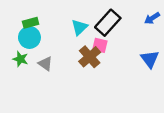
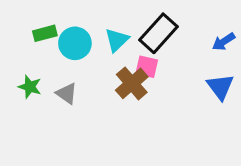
blue arrow: (152, 18) -> (224, 42), moved
cyan circle: (29, 37) -> (75, 43), moved

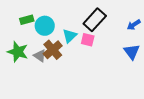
cyan triangle: (117, 40) -> (70, 36), moved
brown cross: (132, 83) -> (53, 50), moved
green star: (30, 87) -> (18, 52), size x1.5

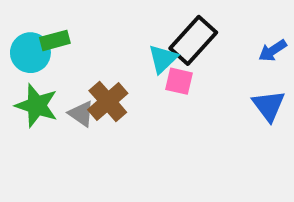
cyan circle: (45, 26) -> (30, 53), moved
cyan triangle: (70, 36) -> (163, 59), moved

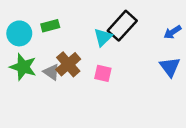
green rectangle: (55, 40) -> (50, 26), moved
pink square: (179, 81) -> (103, 73), moved

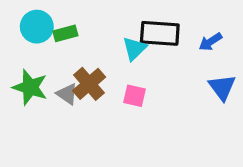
black rectangle: (122, 26) -> (160, 33), turned 52
blue arrow: (172, 32) -> (210, 42), moved
cyan circle: (19, 33) -> (37, 27), moved

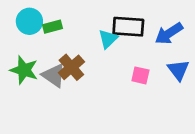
blue arrow: (210, 42) -> (169, 33), size x1.5
gray triangle: (67, 94) -> (54, 75), size x1.4
pink square: (135, 96) -> (140, 75), moved

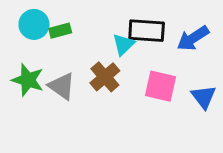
brown cross: (71, 67) -> (105, 77), moved
blue triangle: (178, 70) -> (204, 97), moved
pink square: (140, 75) -> (160, 86), size x1.5

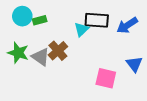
brown cross: (105, 77) -> (58, 51), moved
pink square: (160, 86) -> (106, 78), moved

